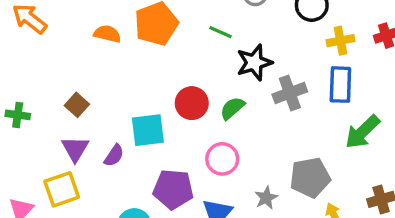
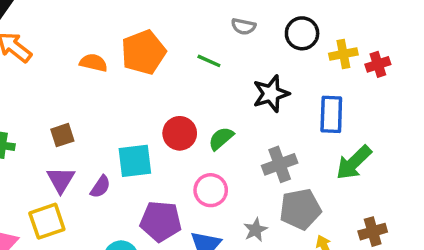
yellow cross: (340, 41) -> (343, 54), moved
black star: (254, 63) -> (271, 94), moved
gray cross: (290, 93) -> (280, 164), moved
brown square: (77, 105) -> (62, 135), turned 30

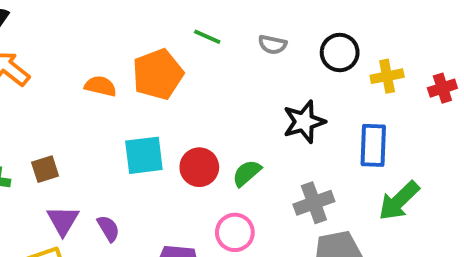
green line: (209, 61) -> (207, 37), moved
red cross: (378, 64) -> (442, 88), moved
brown square: (62, 135) -> (45, 169), moved
cyan square: (135, 161) -> (144, 155), moved
purple semicircle: (100, 187) -> (108, 228), turned -65

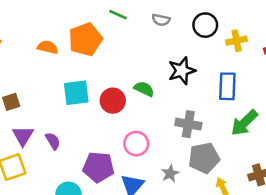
green semicircle: (247, 173) -> (144, 89), moved, turned 66
gray cross: (314, 203) -> (188, 124), turned 30

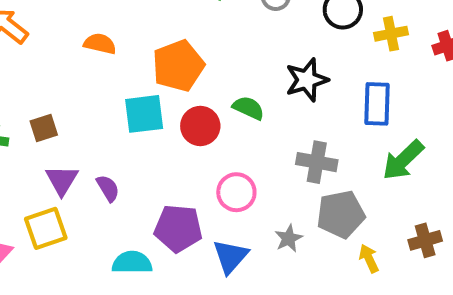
orange pentagon: (85, 39) -> (178, 66), moved

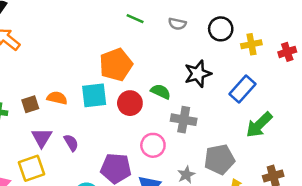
orange semicircle: (100, 44) -> (57, 98), moved
blue rectangle: (377, 104) -> (242, 89), turned 40
gray cross: (317, 162) -> (184, 120), moved

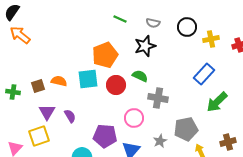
black star: (198, 74) -> (145, 46), moved

